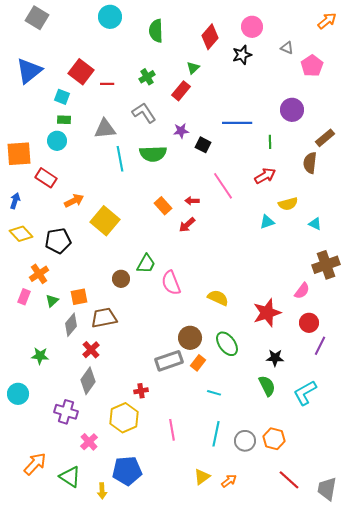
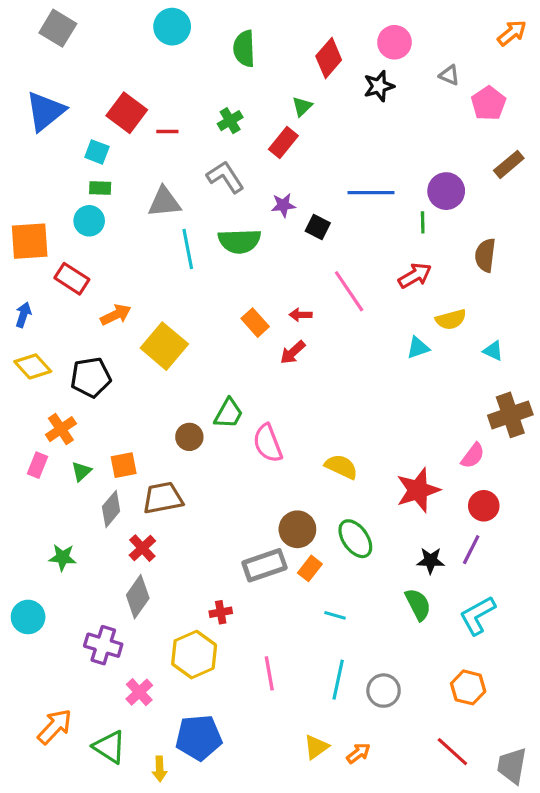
purple circle: (292, 110) -> (446, 191), moved
brown rectangle: (325, 138) -> (509, 164), moved
purple line: (320, 346) -> (471, 550), moved
orange hexagon: (274, 439) -> (468, 687), moved

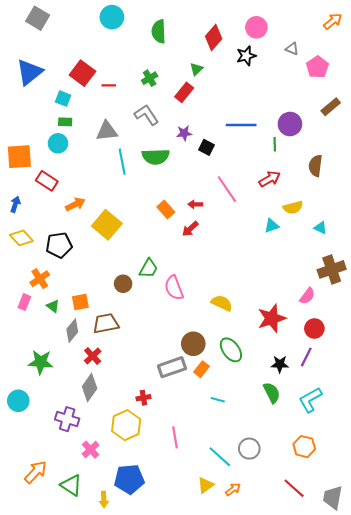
green triangle: (81, 471) -> (53, 306), turned -40
green star: (63, 557) -> (41, 362), size x1.4
cyan line: (338, 680) -> (220, 457), moved, turned -60

